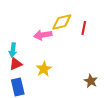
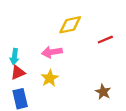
red line: (84, 28) -> (105, 40), moved, turned 56
pink arrow: (43, 35) -> (52, 52), moved

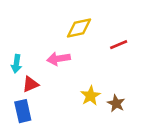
red triangle: (18, 73) -> (30, 84), moved
yellow star: (50, 78) -> (91, 96), moved

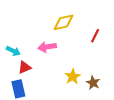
red line: (119, 45) -> (95, 36), turned -40
cyan arrow: (16, 64) -> (13, 51), turned -72

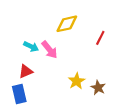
pink arrow: (47, 47) -> (49, 50), turned -120
cyan arrow: (13, 51) -> (31, 46), moved

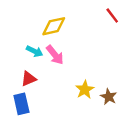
yellow diamond: (67, 24) -> (54, 26), moved
red line: (100, 38) -> (112, 15), moved, turned -64

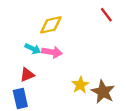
pink arrow: (55, 55) -> (52, 52), turned -42
brown star: (109, 97) -> (103, 92), size x1.5

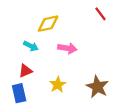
pink arrow: (52, 52) -> (67, 48), moved
yellow star: (80, 85) -> (58, 85), moved

